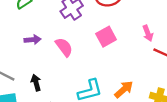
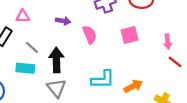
black arrow: (36, 83) -> (56, 60), size x1.6

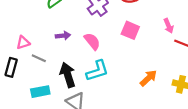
pink square: (130, 35) -> (130, 30), turned -36
gray line: (32, 47) -> (39, 58), moved
cyan L-shape: (103, 79) -> (97, 71), moved

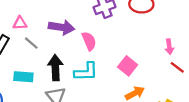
pink square: (130, 30) -> (128, 66), moved
purple arrow: (63, 36) -> (62, 27), size x1.6

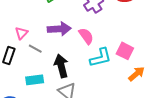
pink triangle: (20, 23) -> (21, 33), turned -32
cyan L-shape: (86, 72) -> (101, 58), moved

